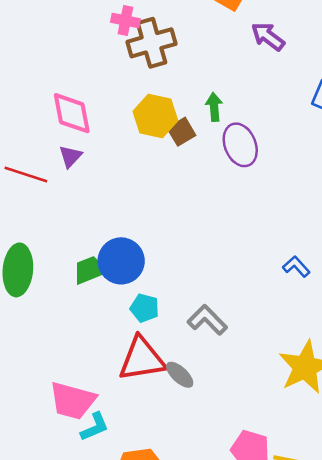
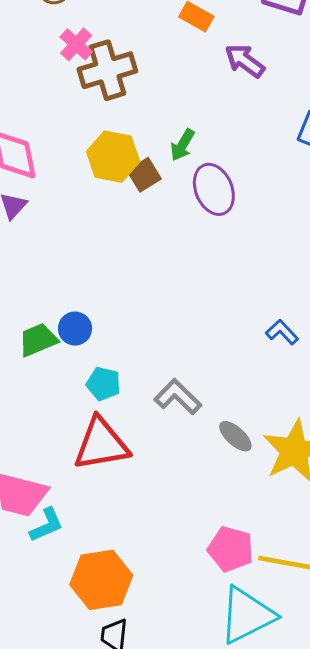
pink cross: (125, 21) -> (76, 44), turned 32
green arrow: (214, 107) -> (182, 145), turned -144
blue circle: (121, 261) -> (75, 329), size x0.6
gray ellipse: (180, 375) -> (235, 436), moved

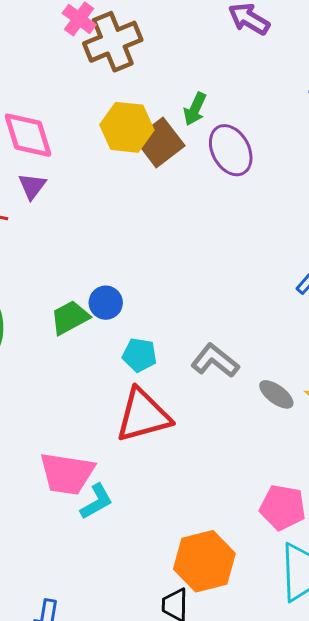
brown square: (144, 175) -> (160, 142), size x1.4
orange hexagon: (101, 580) -> (204, 561), moved

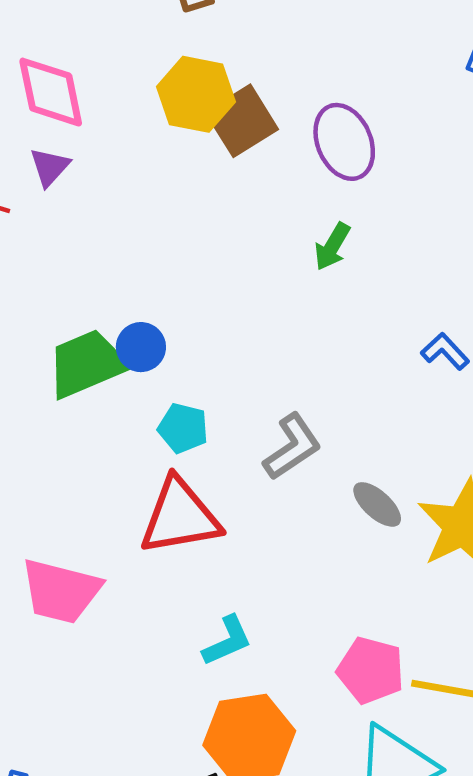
green arrow: (195, 109) -> (332, 246), moved
green trapezoid: (70, 317) -> (87, 364), size x1.4
gray L-shape: (215, 361) -> (292, 447), turned 102
cyan L-shape: (97, 501) -> (227, 641), moved

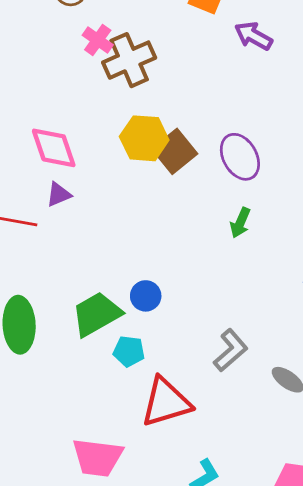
purple triangle: (50, 167) -> (59, 195), turned 32
blue circle: (141, 347) -> (146, 296), moved
cyan pentagon: (183, 428) -> (129, 351), moved

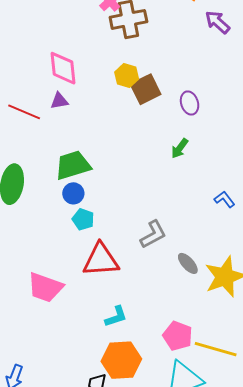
yellow hexagon: (144, 138) -> (127, 76), size x0.7
purple ellipse: (240, 157) -> (190, 103), size x0.7
blue circle: (146, 296) -> (73, 193), moved
green trapezoid: (97, 314) -> (73, 165), moved

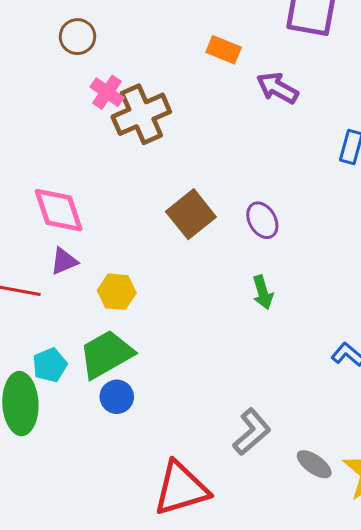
yellow hexagon: (127, 76) -> (117, 292), moved
green arrow: (180, 148) -> (263, 292), turned -40
cyan pentagon: (83, 219) -> (50, 365), moved, turned -30

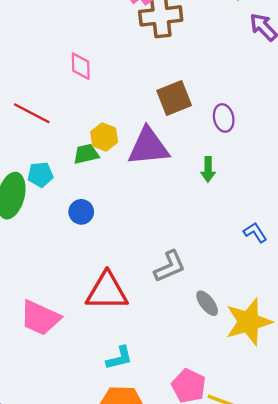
pink diamond: (59, 210) -> (81, 66), size x0.7
purple triangle: (64, 261) -> (148, 147), moved, size x2.0
green trapezoid: (106, 354) -> (86, 154), moved, size x0.6

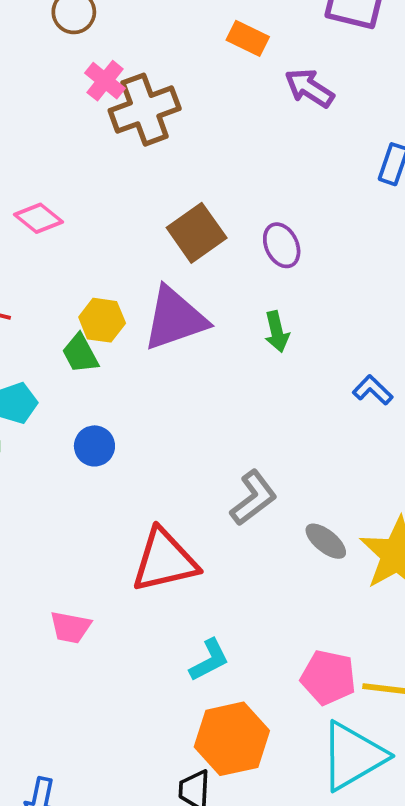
pink diamond: (81, 66) -> (38, 218), turned -36
green trapezoid: (86, 154) -> (80, 354), turned -92
blue L-shape: (255, 232) -> (373, 390), moved
pink trapezoid: (40, 318) -> (70, 627), size x0.6

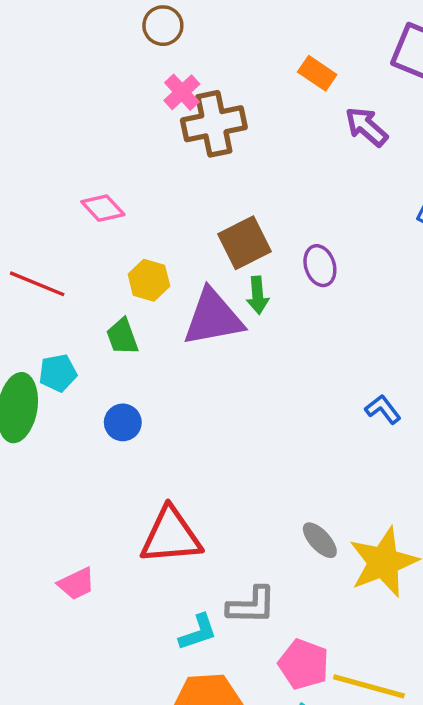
yellow hexagon: (102, 320) -> (149, 280), moved
green arrow: (277, 332) -> (258, 295), moved
gray L-shape: (253, 498) -> (251, 605), moved, turned 30
pink trapezoid: (70, 627) -> (76, 584), turned -45

